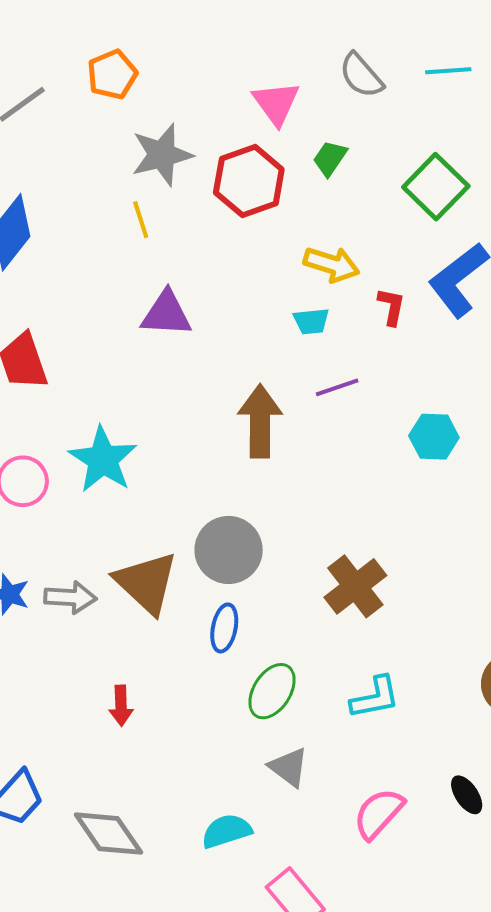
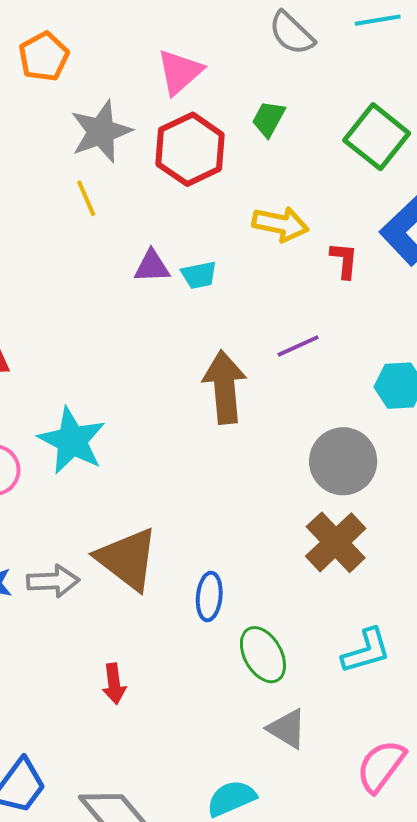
pink triangle: (276, 103) -> (180, 72), moved, turned 30
purple triangle: (166, 314) -> (152, 266), moved, size x0.7
cyan trapezoid: (311, 321) -> (199, 275), moved
gray circle: (229, 550) -> (343, 461), moved
green ellipse: (272, 691) -> (263, 655), turned -56

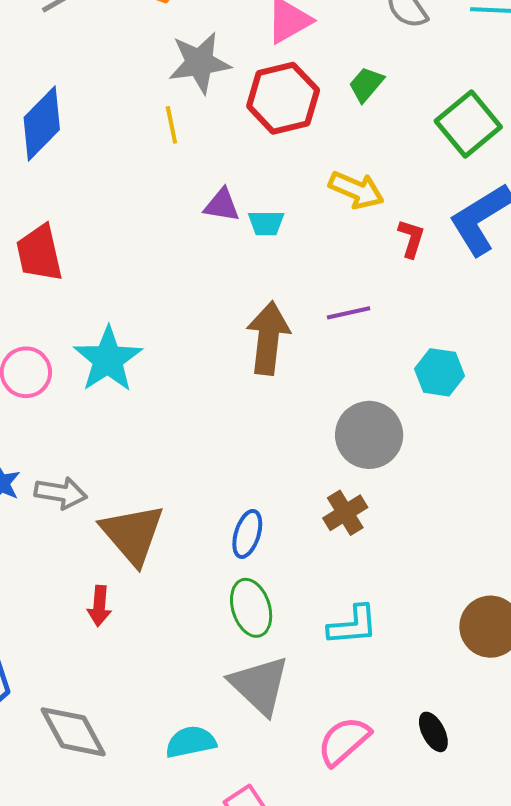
brown cross: (336, 542) -> (345, 513), size x0.7
brown triangle: (127, 559) -> (133, 534), moved
blue ellipse: (209, 596) -> (247, 534), moved
gray triangle: (287, 729) -> (259, 685), size x1.5

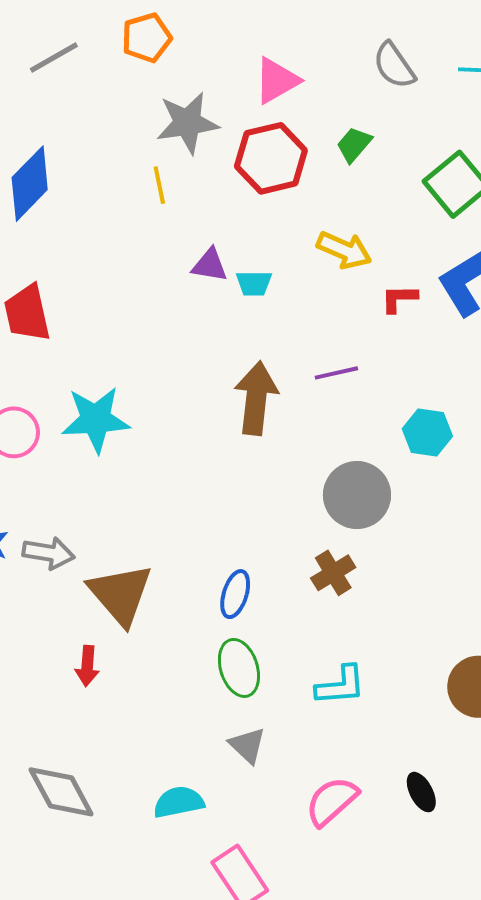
red L-shape: (411, 238) -> (399, 298), turned -108
cyan star: (108, 359) -> (96, 419), turned 30
gray triangle: (259, 685) -> (247, 745), size x0.6

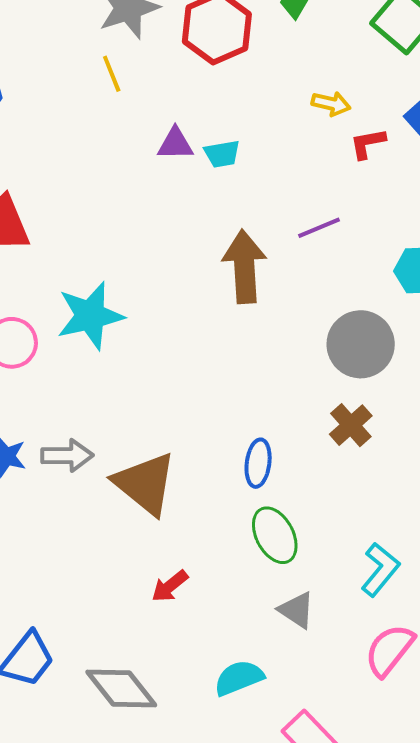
yellow arrow: (344, 250) -> (331, 104), moved, size x0.7
red arrow: (87, 666) -> (170, 586), moved, turned 57
cyan L-shape: (341, 685) -> (380, 570), moved, turned -36

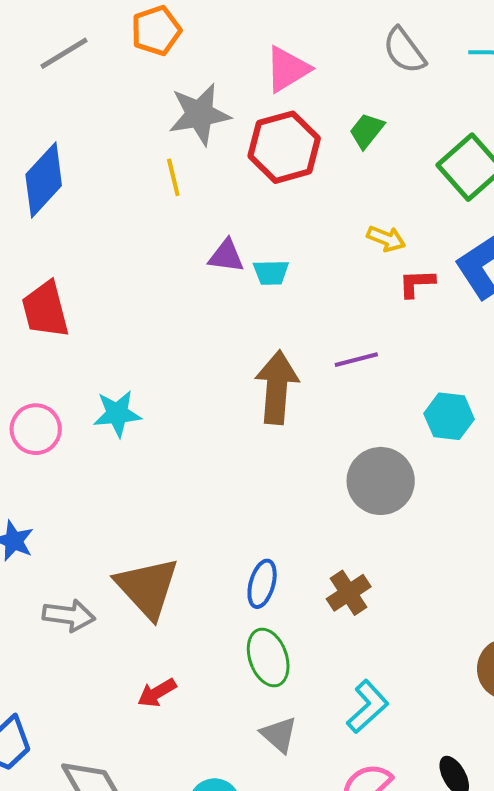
cyan star: (90, 316) -> (117, 414), size x0.7
brown cross: (351, 425) -> (349, 593), moved
gray arrow: (67, 455) -> (69, 615), moved

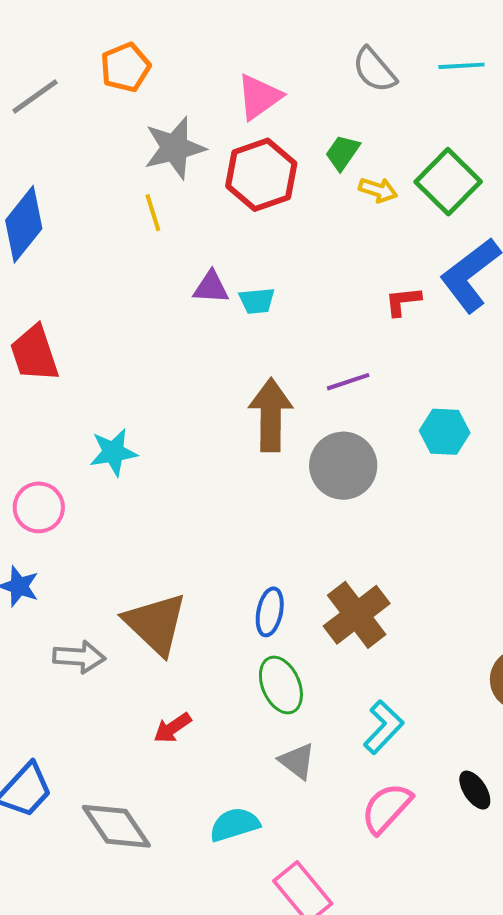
yellow arrow: (386, 239) -> (378, 190), moved
pink circle: (36, 429) -> (39, 507), moved
gray circle: (381, 481) -> (343, 466), moved
brown cross: (349, 593) -> (357, 615), size x1.5

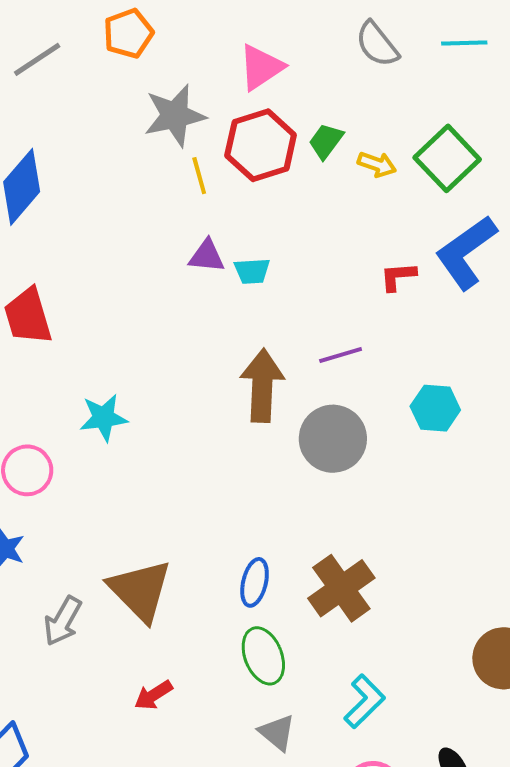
green trapezoid: (342, 153) -> (326, 141), moved
yellow line: (153, 213) -> (199, 176), moved
gray arrow: (79, 657) -> (63, 621), turned 114

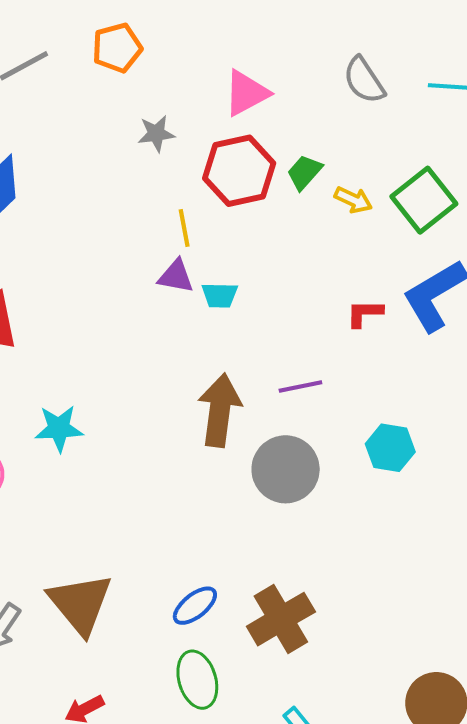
gray star: (175, 115) -> (156, 134), size x0.6
yellow line: (199, 176) -> (184, 228), moved
blue ellipse: (255, 582) -> (195, 606), turned 33

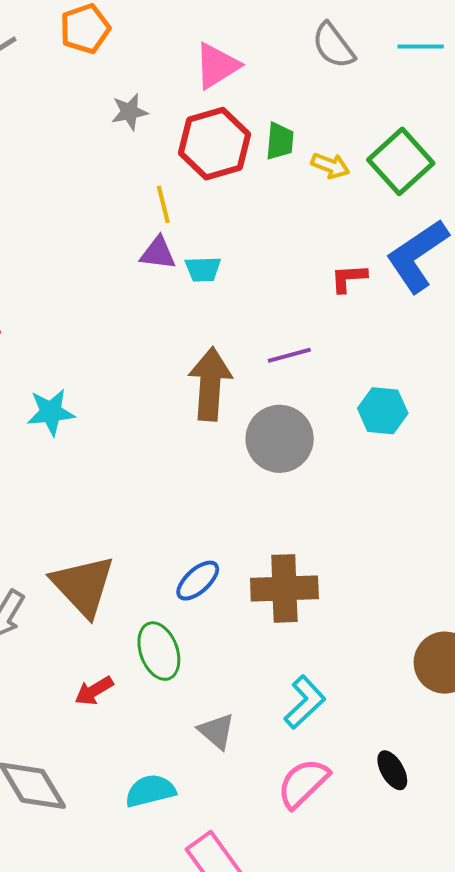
green trapezoid: (304, 172) -> (280, 141), turned 147
brown cross: (281, 619) -> (284, 588), turned 32
green ellipse: (197, 680) -> (159, 651), moved

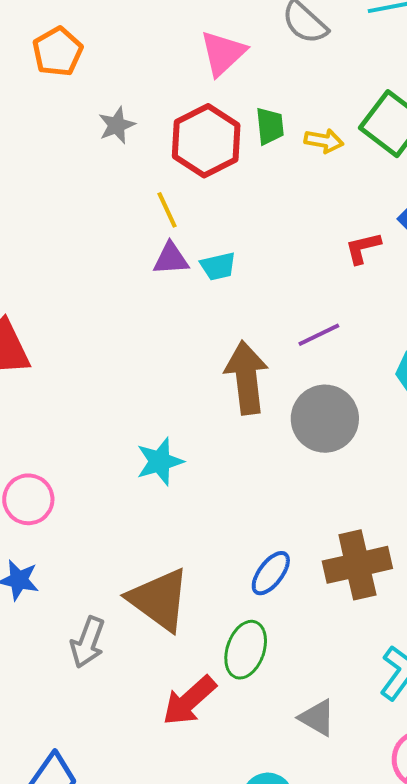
pink triangle: (217, 66) -> (223, 53), moved
cyan star: (51, 412) -> (160, 461), moved
green ellipse: (159, 651) -> (246, 650), turned 50
red arrow: (94, 691) -> (189, 701), size x1.5

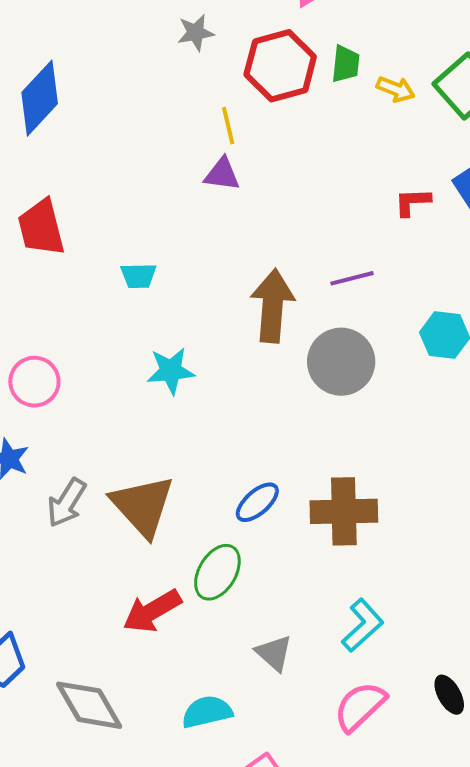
cyan trapezoid: (218, 266) -> (138, 276), moved
gray arrow: (88, 642) -> (67, 503), moved

